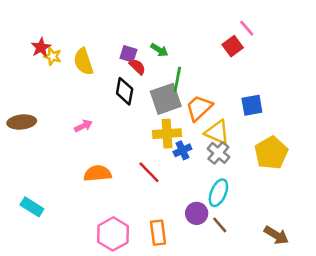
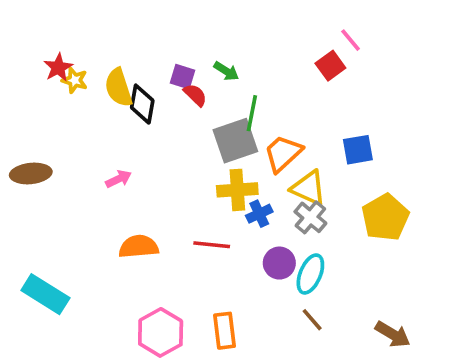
black diamond: (125, 91) -> (142, 104), moved
red line: (149, 172) -> (212, 245), turned -40
cyan rectangle: (32, 207) -> (45, 294), size x1.4
purple circle: (197, 213) -> (279, 263), moved

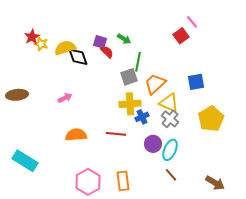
yellow semicircle: (119, 88) -> (65, 48), turned 90
black diamond: (142, 104) -> (78, 57), turned -30
gray square: (235, 141) -> (129, 77), size x0.7

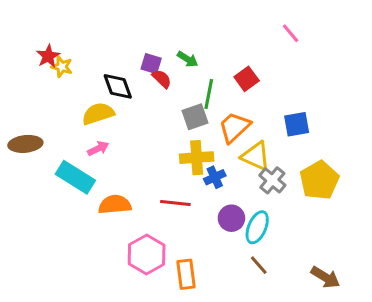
red square: (181, 36) -> (247, 79), moved
yellow semicircle: (65, 48) -> (98, 114), moved
gray cross: (170, 119) -> (272, 180), moved
cyan rectangle: (25, 161) -> (75, 177), moved
pink hexagon: (88, 182) -> (147, 255), moved

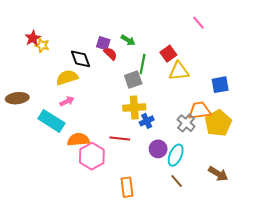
blue square: (297, 124) -> (220, 85), moved
orange trapezoid: (234, 127) -> (199, 111), moved, turned 35
yellow triangle: (256, 156) -> (179, 71), moved, turned -30
pink hexagon: (147, 255) -> (92, 156), moved
brown arrow: (325, 277) -> (218, 174), moved

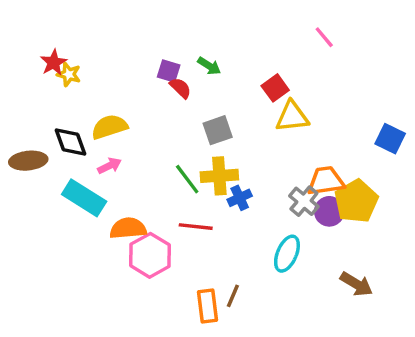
black diamond: (80, 59) -> (71, 142), moved
green line: (143, 64) -> (187, 179), moved, turned -48
blue square: (220, 85) -> (390, 139), moved, turned 36
purple circle: (158, 149) -> (329, 211), moved
brown line: (177, 181) -> (233, 296), moved, turned 64

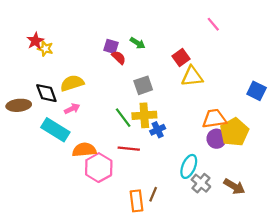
gray cross: (304, 201) -> (201, 183), moved

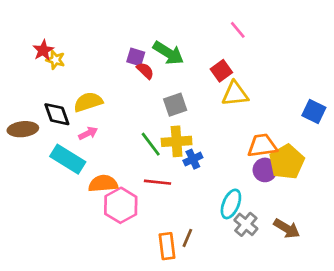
pink line: (213, 24) -> (238, 30), moved
green arrow: (138, 43) -> (168, 53), size x1.6

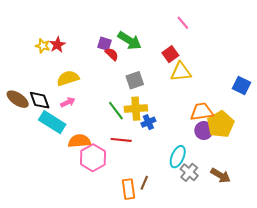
red star: (43, 50) -> (57, 45), moved
black diamond: (57, 114) -> (40, 100), moved
brown ellipse: (23, 129) -> (18, 99), turned 40

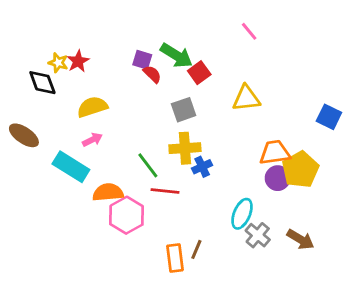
red square: (170, 54) -> (199, 73), moved
black diamond: (40, 100) -> (42, 83), moved
green line: (116, 111) -> (148, 165), moved

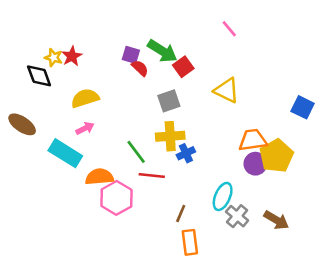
yellow triangle: (246, 98) -> (227, 90), turned 32
brown line: (196, 249) -> (181, 214), moved
orange rectangle: (175, 258) -> (190, 242), moved

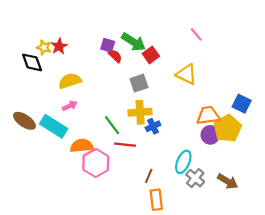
pink line: (229, 29) -> (196, 34), moved
blue square: (303, 107) -> (242, 104), moved
brown ellipse: (22, 124) -> (24, 121), moved

